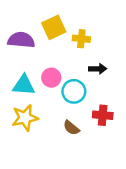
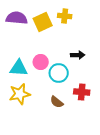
yellow cross: (81, 39) -> (65, 16), moved
purple semicircle: (21, 40) -> (17, 18), moved

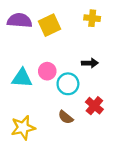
yellow cross: (65, 16) -> (92, 18), moved
red cross: (82, 92) -> (94, 106), turned 35
yellow star: (20, 94) -> (23, 128), moved

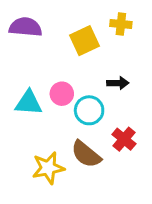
yellow square: (50, 25) -> (85, 41), moved
brown semicircle: (66, 117) -> (86, 154), size x1.5
yellow star: (23, 128) -> (48, 168), moved

